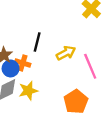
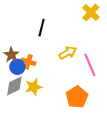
black line: (37, 42) -> (42, 28), moved

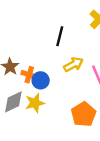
black line: (42, 28) -> (60, 36), moved
blue circle: (17, 67) -> (41, 80), moved

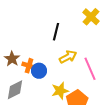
yellow star: (35, 103) -> (60, 91), moved

